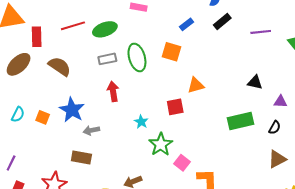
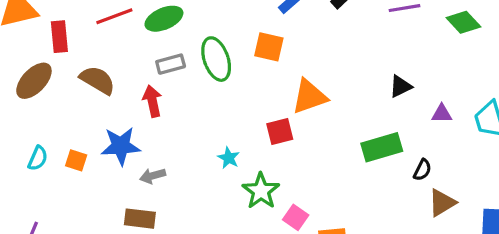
black triangle: (255, 82) -> (400, 86), turned -35
orange triangle: (196, 85) -> (309, 96), size x1.4
red arrow: (113, 91) -> (152, 101), moved
blue star: (72, 110) -> (121, 146), turned -30
black semicircle: (275, 128) -> (422, 170), moved

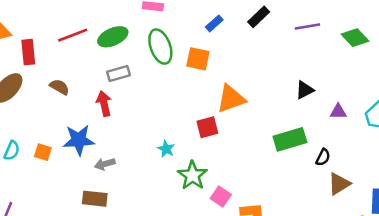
green ellipse: (216, 59) -> (160, 47), moved
brown semicircle: (98, 80) -> (60, 87), size x0.7

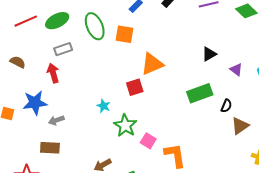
purple triangle: (338, 112) -> (236, 70), turned 40

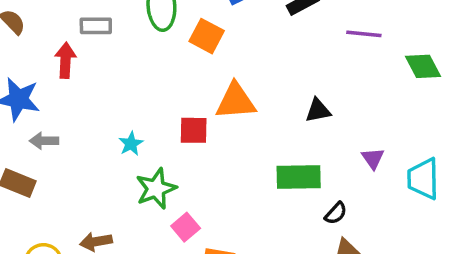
black triangle: (209, 54) -> (318, 111), moved

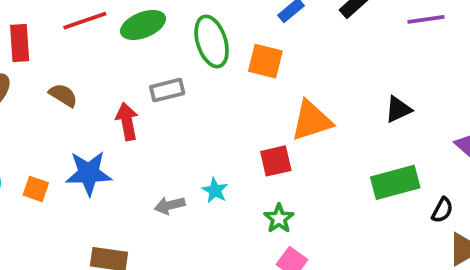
gray rectangle: (96, 26) -> (167, 90), moved
gray arrow: (44, 141) -> (170, 205), moved
green star: (156, 189) -> (279, 218), moved, size x0.7

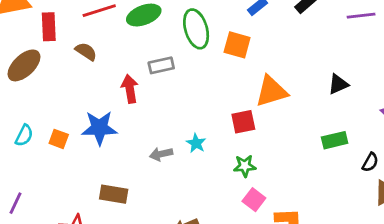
brown semicircle: (63, 95) -> (86, 52), moved
green rectangle: (395, 182) -> (335, 140), size x0.7
green star: (279, 218) -> (245, 166), turned 30

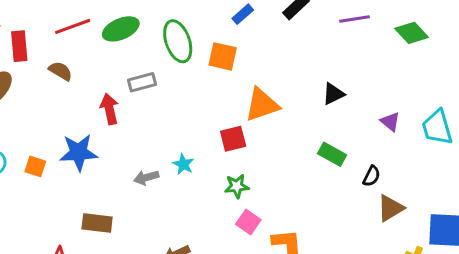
green rectangle: (335, 140) -> (332, 154), turned 45

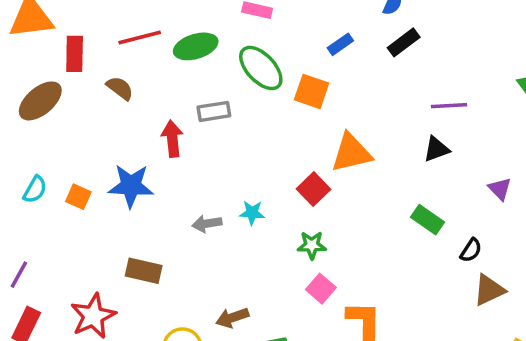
purple line: (354, 19) -> (449, 106), moved
green ellipse: (178, 41) -> (261, 68), turned -30
red square: (233, 139) -> (313, 189), turned -36
cyan star: (183, 164) -> (252, 213), turned -30

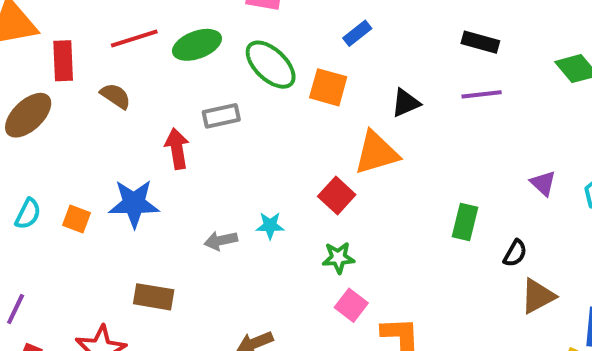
black rectangle: (404, 42) -> (480, 42), moved, turned 56
black triangle: (436, 149) -> (406, 103), moved
green rectangle: (427, 220) -> (465, 222), turned 72

